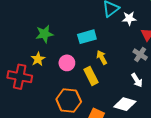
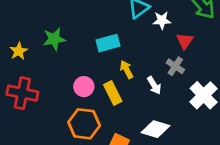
yellow star: (38, 59) -> (19, 51), moved
pink circle: (67, 63) -> (84, 87), moved
white arrow: (137, 80) -> (154, 85), moved

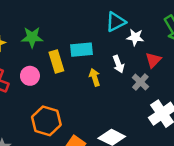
white arrow: (154, 85) -> (118, 64), moved
pink circle: (84, 87) -> (30, 76), moved
yellow rectangle: (113, 93) -> (56, 61), moved

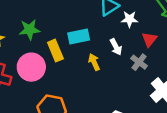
pink circle: (30, 76) -> (31, 67), size x1.5

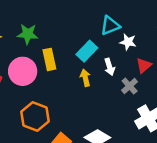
cyan rectangle: (79, 37) -> (87, 51), moved, turned -45

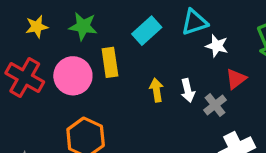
cyan rectangle: (87, 51) -> (147, 31), moved
white arrow: (110, 67) -> (188, 90), moved

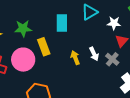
cyan rectangle: (147, 31) -> (62, 23), turned -36
white star: (217, 46) -> (114, 23), moved

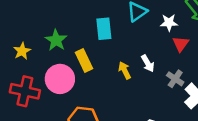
green star: (23, 28) -> (56, 40), turned -30
gray cross: (112, 59) -> (175, 79), moved

